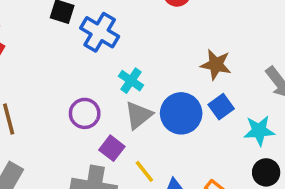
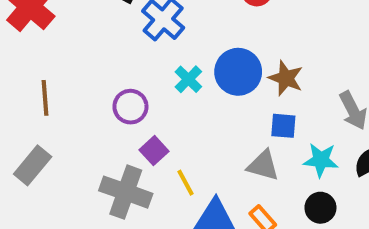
blue square: (221, 107) -> (283, 126), turned 30
blue circle: (181, 113) -> (238, 72), moved
gray triangle: (139, 115) -> (263, 165), moved, turned 44

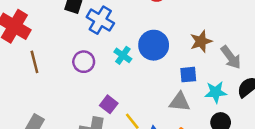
brown star: (286, 78) -> (201, 41), moved, turned -30
brown line: (45, 98) -> (34, 62), moved
purple circle: (130, 107) -> (84, 62), moved

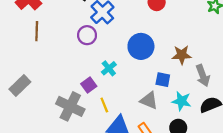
cyan cross: (123, 55) -> (109, 68), moved
purple circle: (84, 62) -> (87, 35), moved

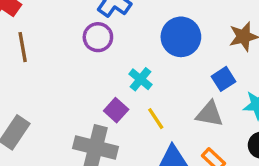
blue square: (163, 80) -> (223, 79), turned -32
yellow line: (104, 105) -> (156, 119), moved

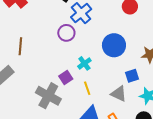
brown line: (23, 47) -> (20, 46), moved

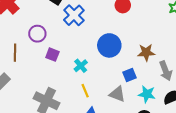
purple circle: (66, 33) -> (37, 34), moved
purple square: (66, 77) -> (52, 55), moved, turned -32

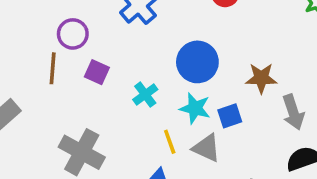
brown line: (15, 53) -> (53, 68), moved
yellow line: (85, 91) -> (170, 142), moved
cyan star: (147, 94) -> (195, 108), moved

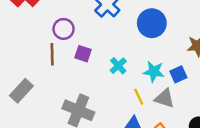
blue circle: (197, 62) -> (152, 23), moved

